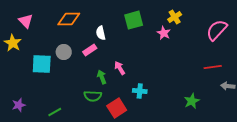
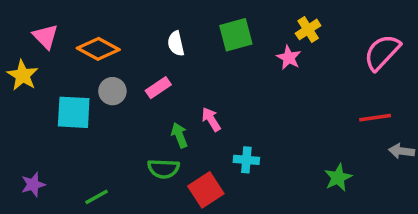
orange diamond: (69, 19) -> (98, 49), moved, turned 30
white semicircle: (101, 33) -> (176, 44), moved

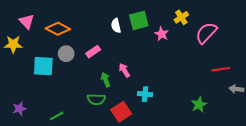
white semicircle: (176, 44) -> (116, 26), moved
pink semicircle: (382, 52) -> (206, 33), moved
pink star: (289, 58) -> (162, 34), moved
yellow star: (23, 75) -> (13, 44), turned -30

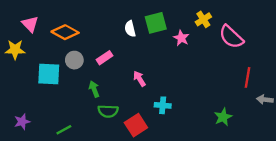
pink semicircle: (206, 33) -> (231, 37), turned -90
red line: (221, 69) -> (247, 77), turned -72
green arrow: (106, 80) -> (94, 89), moved

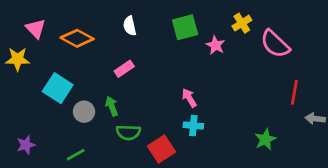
white semicircle: (130, 29) -> (130, 26), moved
gray circle: (74, 60) -> (84, 112), moved
cyan square: (49, 74) -> (58, 88), turned 30
pink arrow: (139, 79) -> (189, 98), moved

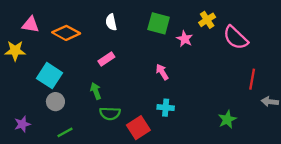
green square: (185, 27) -> (159, 23), turned 30
pink triangle: (36, 29) -> (31, 25), turned -36
pink arrow: (189, 98) -> (162, 72), moved
gray circle: (84, 112) -> (55, 102), moved

